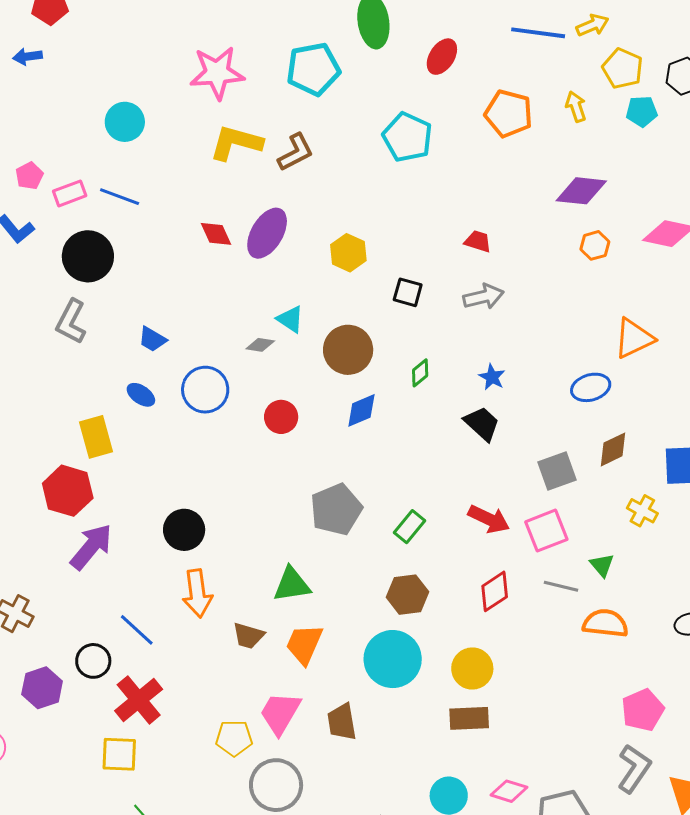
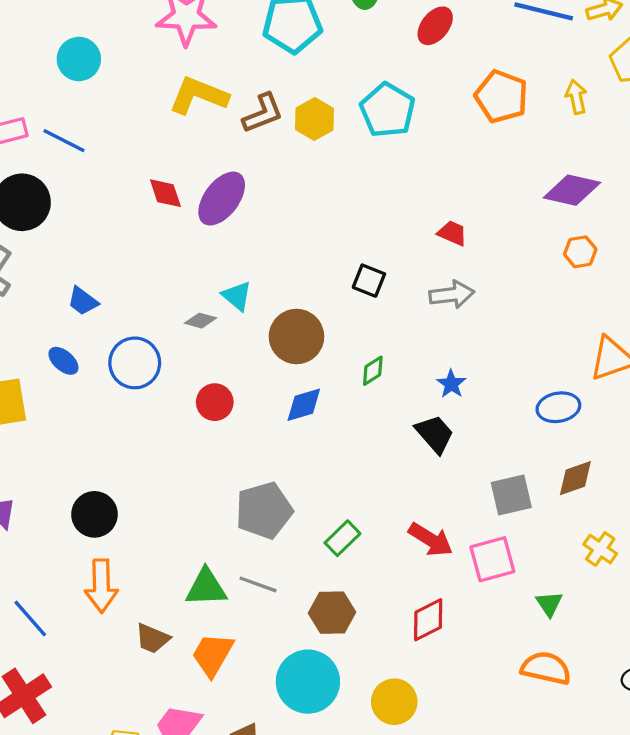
yellow hexagon: (348, 253) -> (314, 119), moved
gray line: (561, 586) -> (258, 584), moved

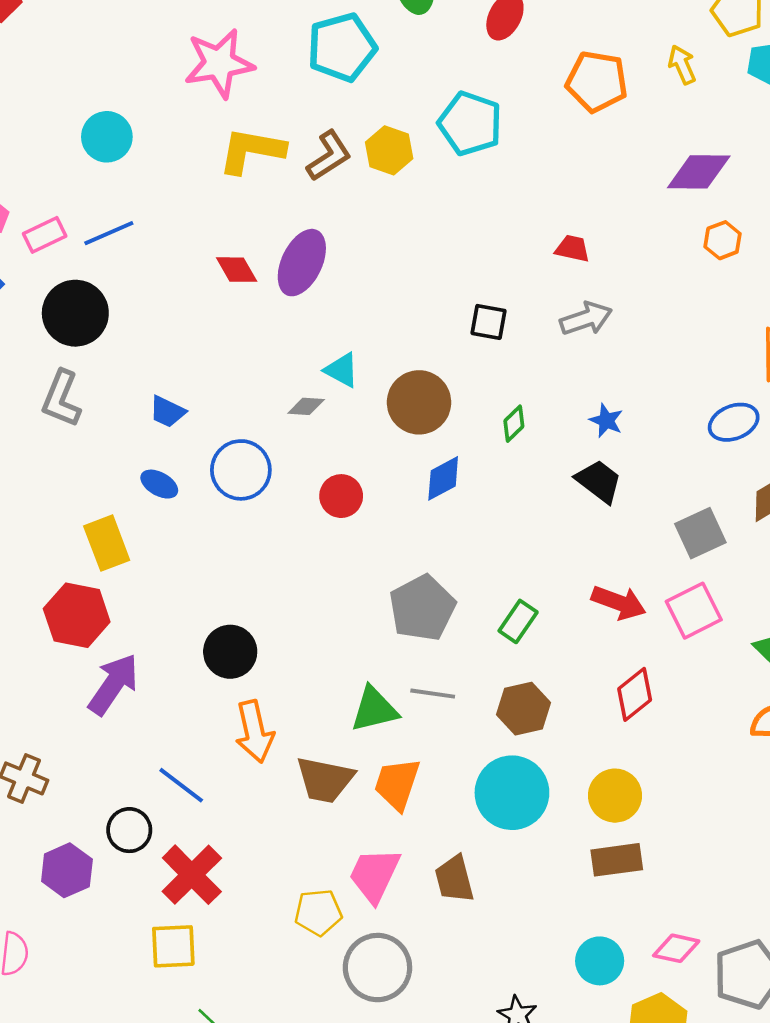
blue line: (64, 141) -> (109, 233), turned -39
brown trapezoid: (152, 639) -> (325, 780), size x1.4

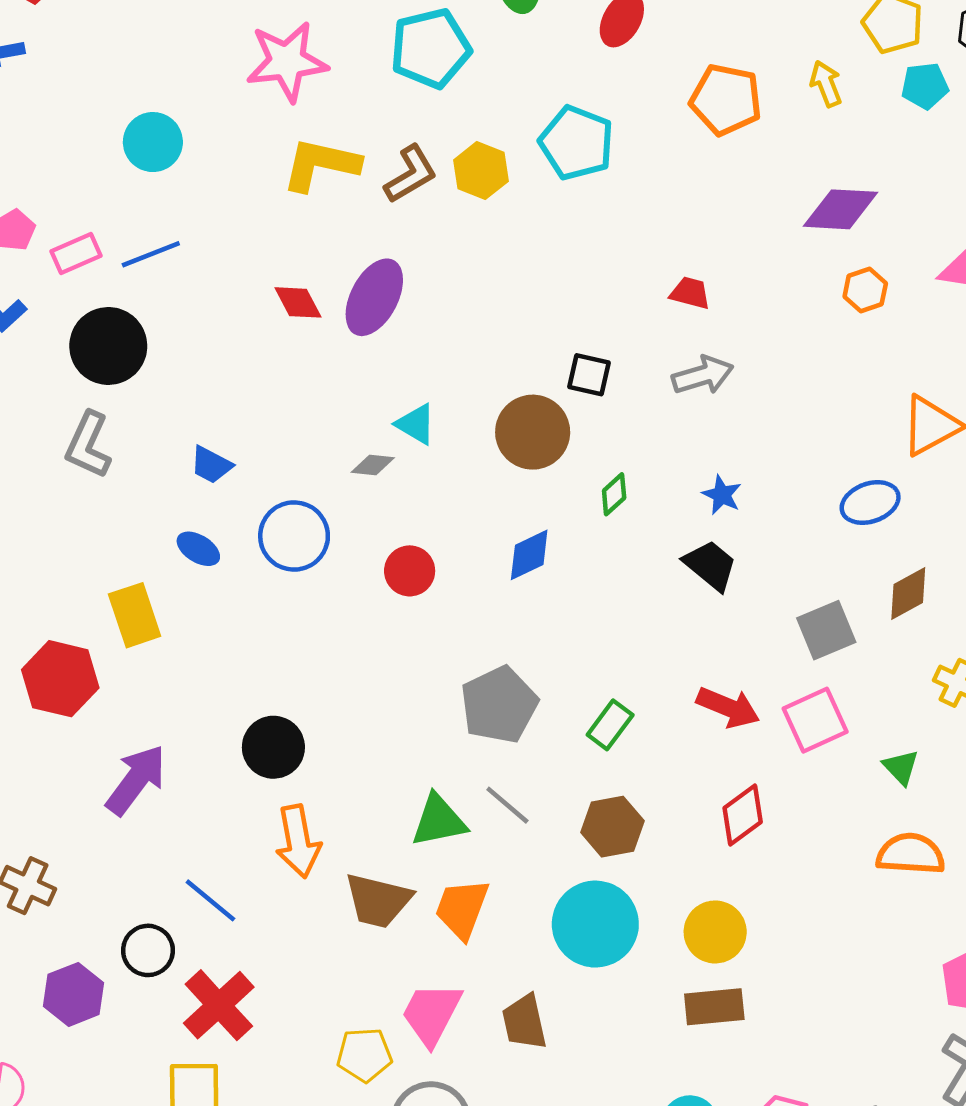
brown circle: (419, 402) -> (533, 432), moved
red hexagon: (77, 615) -> (60, 679), moved
gray line: (433, 694) -> (507, 805), turned 30

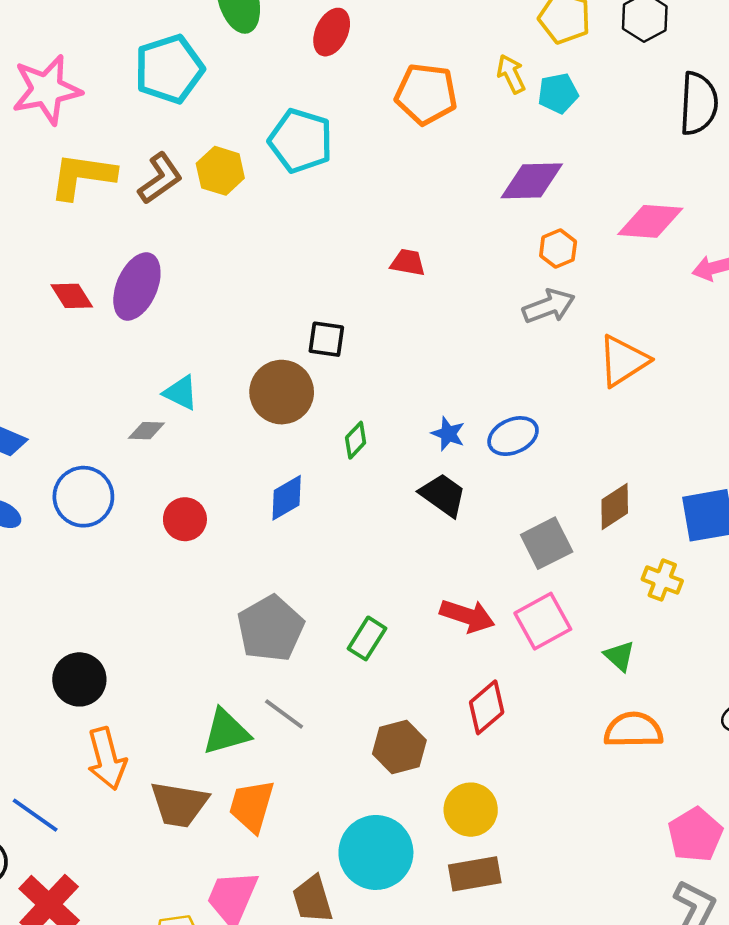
cyan pentagon: (925, 86) -> (558, 93), moved
gray arrow: (703, 375) -> (549, 306), moved
blue ellipse: (870, 503) -> (513, 436), moved
brown hexagon: (612, 827) -> (399, 747), moved
cyan circle: (595, 924) -> (376, 852), moved

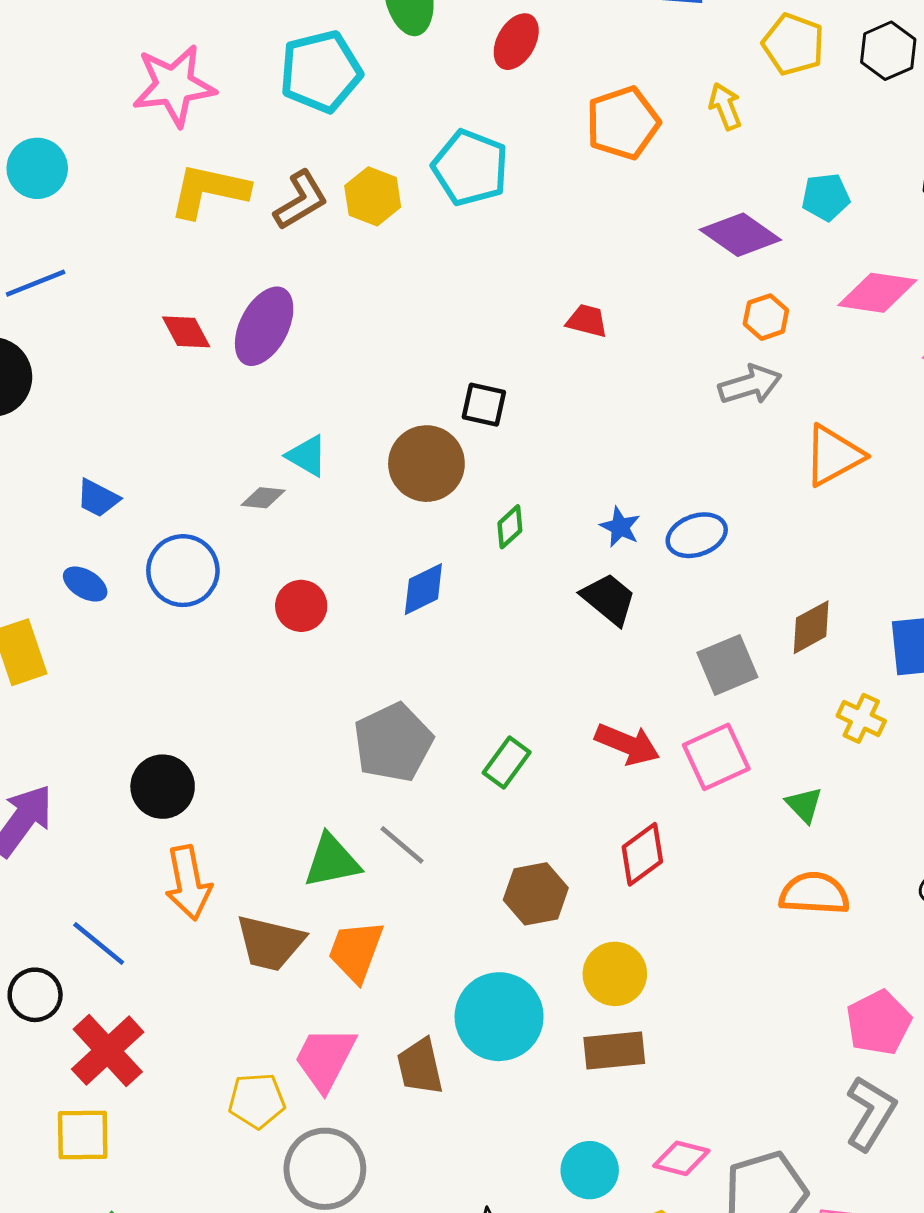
cyan pentagon: (558, 93) -> (826, 197), moved
orange pentagon: (426, 94) -> (623, 123), turned -30
purple diamond: (532, 181) -> (740, 235), turned 32

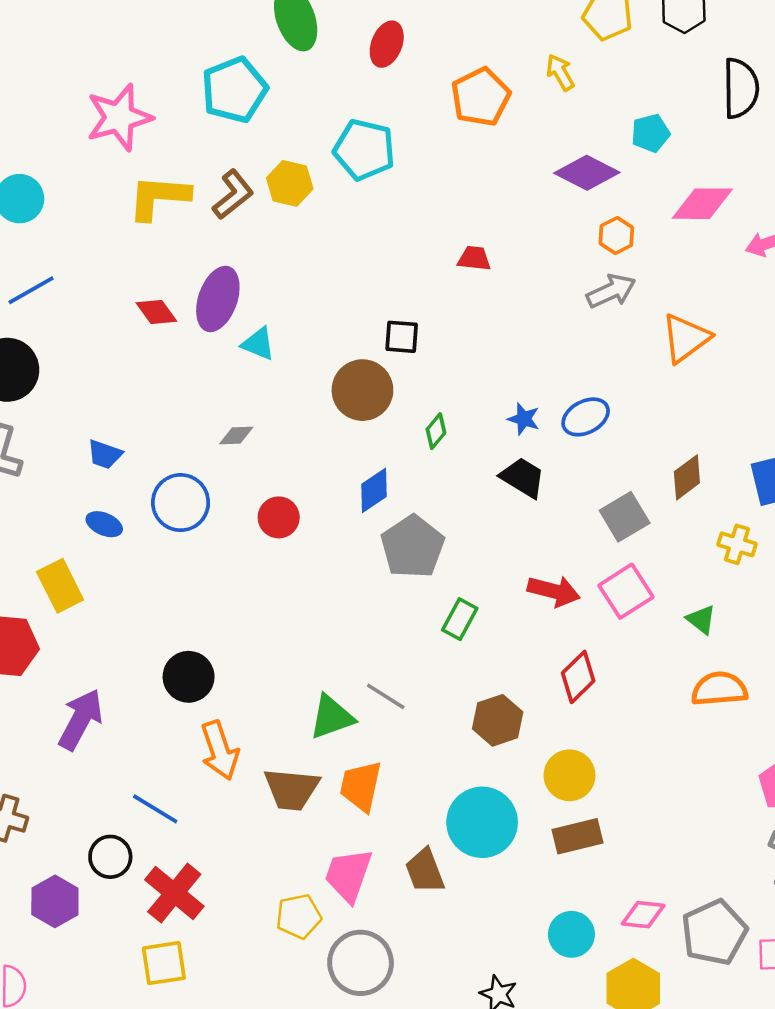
cyan triangle: (307, 456) -> (258, 344), moved
gray pentagon: (393, 742) -> (413, 547), moved

